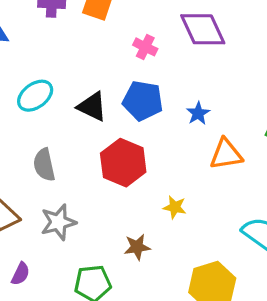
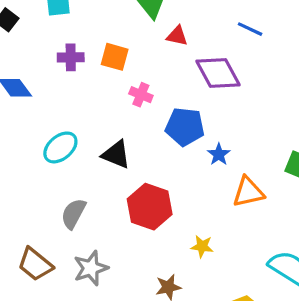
pink cross: (145, 47) -> (141, 95), moved
blue pentagon: (143, 101) -> (185, 127), moved
gray semicircle: (44, 165) -> (73, 214), turned 44

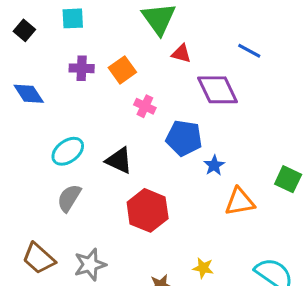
orange square: (115, 57) -> (122, 70), turned 36
gray semicircle: (73, 214) -> (69, 198), moved
yellow star: (202, 246) -> (203, 268), moved

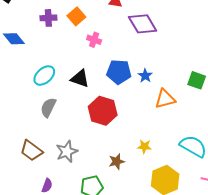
blue pentagon: (184, 138) -> (119, 72), moved

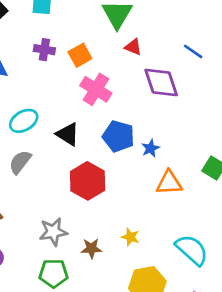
pink cross: (94, 40) -> (96, 89), size x1.6
gray star: (67, 151) -> (53, 232), moved

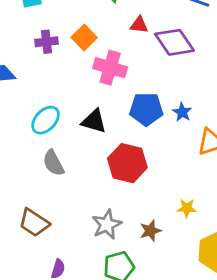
red triangle: (133, 47) -> (139, 25), moved
gray semicircle: (20, 162) -> (53, 163), turned -50

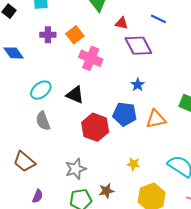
red triangle: (139, 25) -> (122, 23), moved
blue pentagon: (146, 109) -> (125, 114), moved
blue star: (182, 112) -> (138, 85), moved
brown star: (150, 231) -> (106, 191), moved

